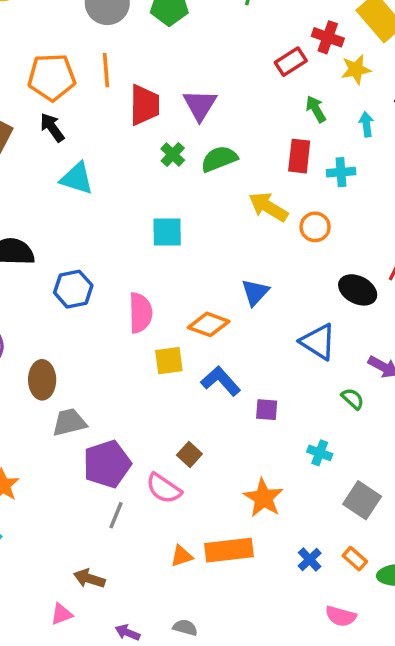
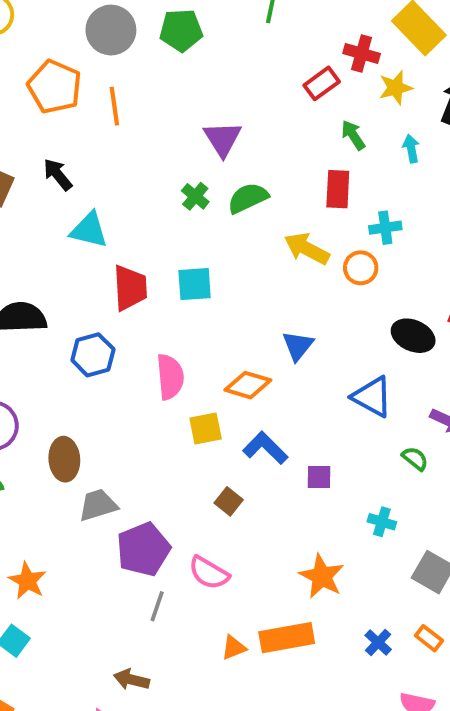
orange pentagon: (52, 77) -> (55, 87), moved, turned 30
red trapezoid: (144, 105) -> (130, 288), moved
cyan cross: (341, 172) -> (385, 228), moved
brown square: (189, 454) -> (229, 501), moved

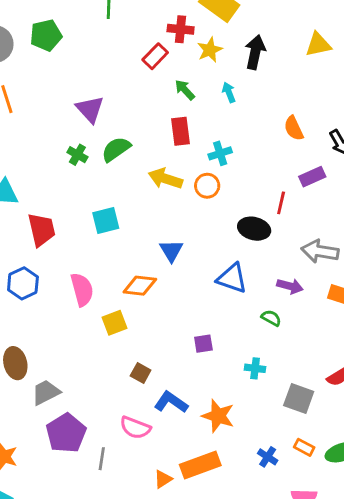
cyan square: (195, 284) -> (106, 221), moved
blue L-shape: (265, 448) -> (171, 402), moved
purple pentagon: (143, 549) -> (66, 433), moved

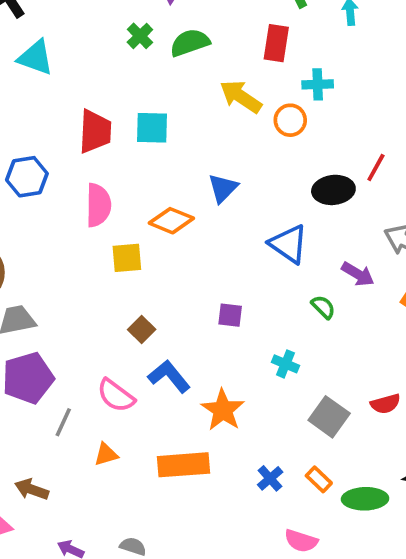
black ellipse: (254, 229) -> (333, 190), turned -36
red trapezoid: (41, 230) -> (95, 131), moved
orange triangle: (163, 479) -> (106, 454), moved

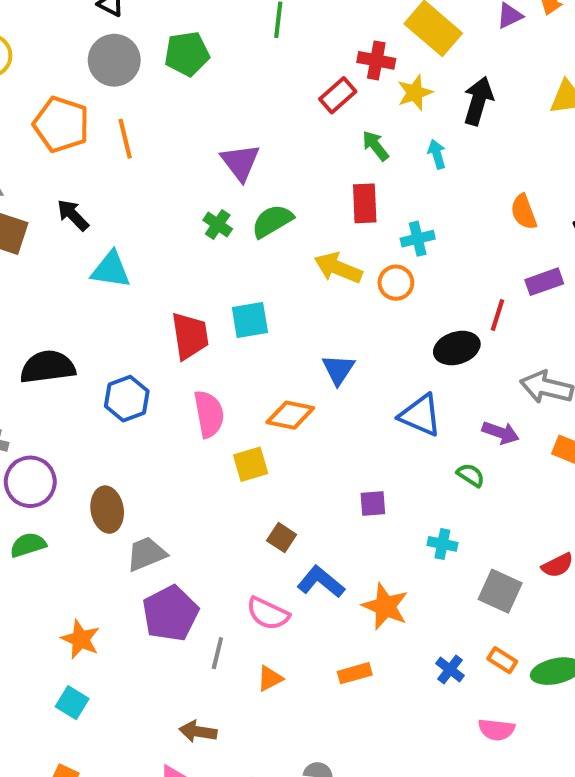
orange rectangle: (183, 465) -> (355, 673), size x0.6

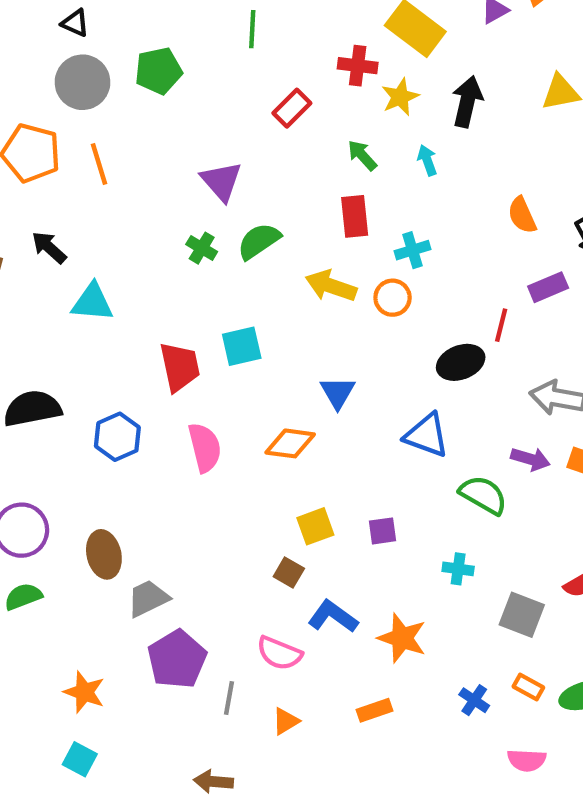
red rectangle: (338, 95) -> (292, 108), moved
purple arrow: (501, 433) -> (530, 459), moved
yellow square: (251, 464) -> (315, 526), moved
green semicircle: (471, 475) -> (483, 495), size x1.6

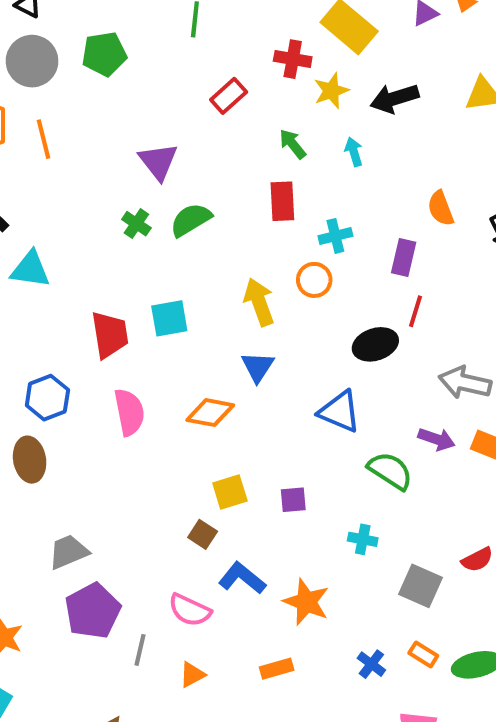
black arrow: (467, 102) -> (395, 98), turned -123
yellow arrow: (331, 286) -> (259, 302), moved, turned 48
purple rectangle: (548, 287) -> (404, 257), moved, turned -57
brown ellipse: (104, 554) -> (30, 460), moved

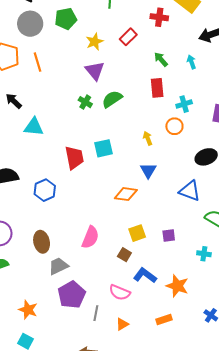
yellow star: (331, 91) -> (95, 42), moved
yellow arrow: (259, 302) -> (148, 138), size x0.6
pink semicircle: (129, 412) -> (90, 237), moved, turned 35
brown ellipse: (30, 460) -> (42, 242), moved

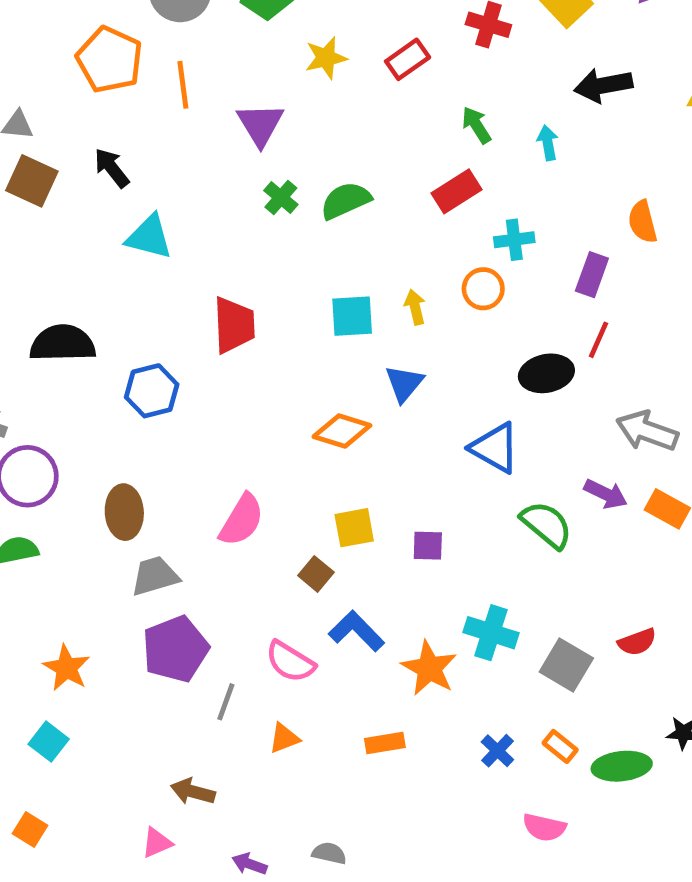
purple triangle: (95, 71) -> (260, 124), moved
red rectangle: (157, 88) -> (457, 191), turned 54
cyan square: (104, 148) -> (352, 316), moved
cyan cross: (204, 254) -> (491, 633), moved, size x1.5

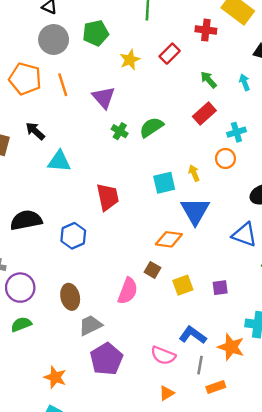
blue triangle: (404, 384) -> (195, 211), size x1.5
brown square: (316, 574) -> (152, 270), moved
gray line: (226, 702) -> (200, 365), moved

